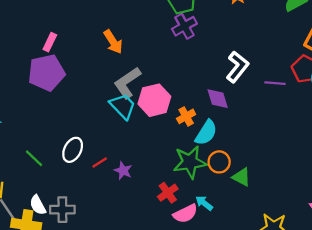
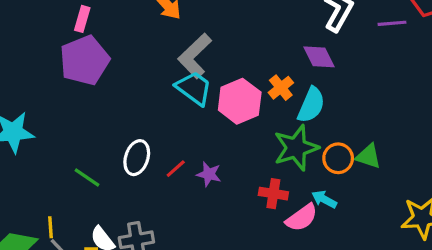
pink hexagon: (154, 100) -> (240, 101), moved
orange circle: (219, 162) -> (338, 158), moved
red cross: (168, 193) -> (273, 194), turned -36

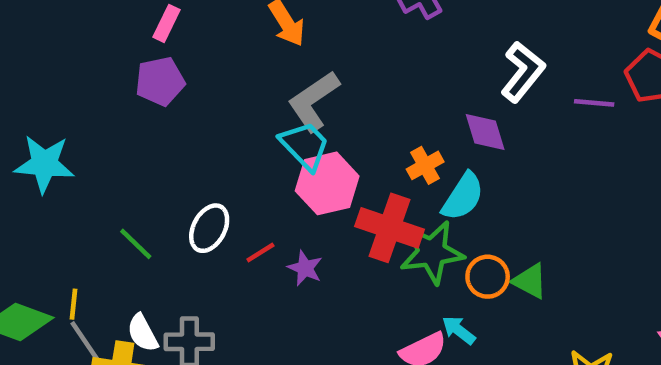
purple pentagon: (85, 60) -> (160, 81), size x0.7
pink hexagon: (240, 101) -> (327, 183), moved
red cross: (273, 194) -> (390, 228), moved, size x1.6

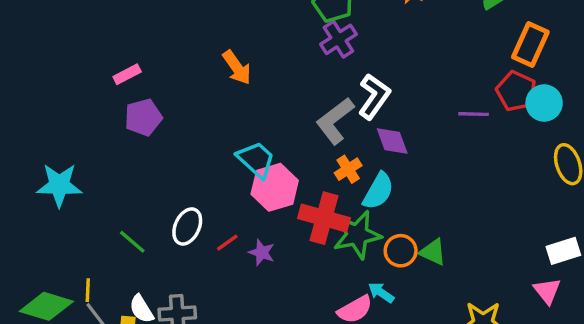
pink rectangle: (167, 23) -> (127, 74), moved, turned 40
white L-shape: (523, 72) -> (374, 96), moved
gray L-shape: (314, 101) -> (335, 121), moved

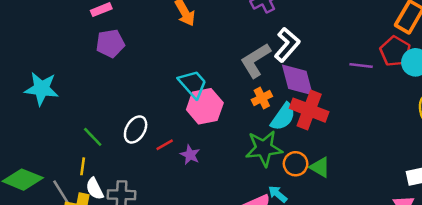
purple diamond: (392, 141) -> (297, 80), size x1.4
red cross: (324, 218) -> (309, 110), moved
yellow line: (88, 290) -> (83, 166), moved

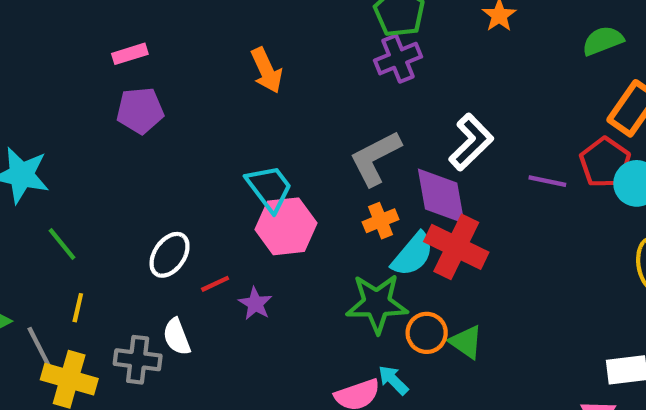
white L-shape: (287, 45) -> (471, 142), moved
green line: (93, 137) -> (62, 244), moved
white semicircle: (95, 189) -> (177, 337), moved

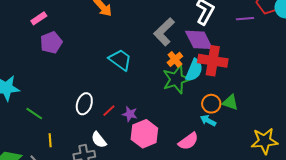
pink hexagon: (286, 226) -> (144, 134), moved
green star: (377, 303) -> (176, 79), moved
cyan arrow: (393, 380) -> (208, 121), moved

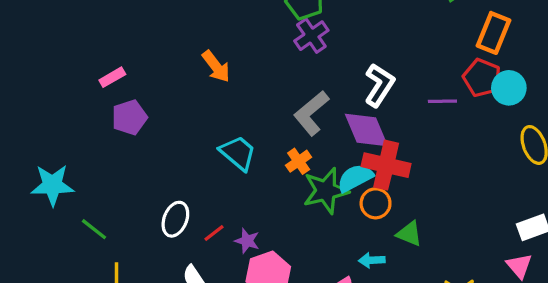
orange cross: (175, 59) -> (299, 161), moved
cyan semicircle: (194, 70) -> (355, 178), turned -145
orange circle: (211, 104) -> (376, 203), moved
cyan arrow: (208, 121) -> (372, 260), turned -35

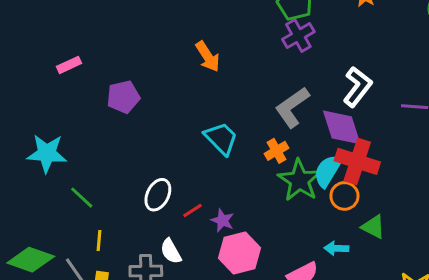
pink rectangle: (112, 77) -> (69, 65), moved
cyan semicircle: (355, 178) -> (328, 171), turned -36
green star: (326, 191) -> (299, 180), turned -30

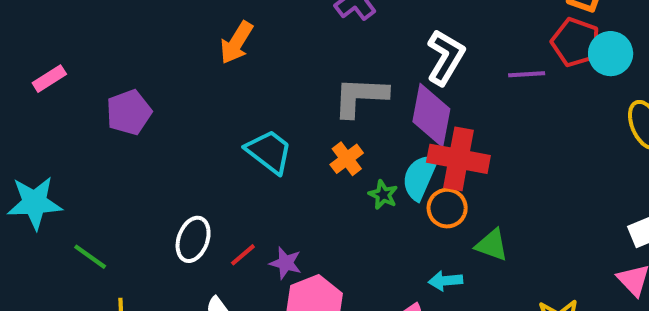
orange arrow: (208, 57) -> (236, 43), turned 72
gray L-shape: (292, 107) -> (360, 97), turned 45
purple diamond: (342, 127) -> (431, 115), turned 36
green star: (299, 180) -> (383, 195), size x0.5

